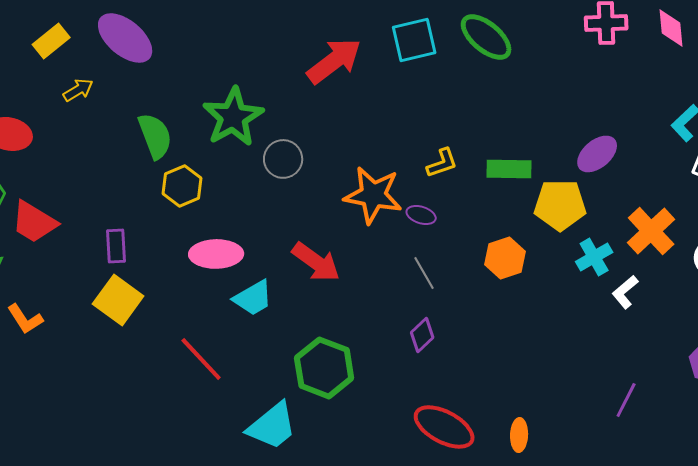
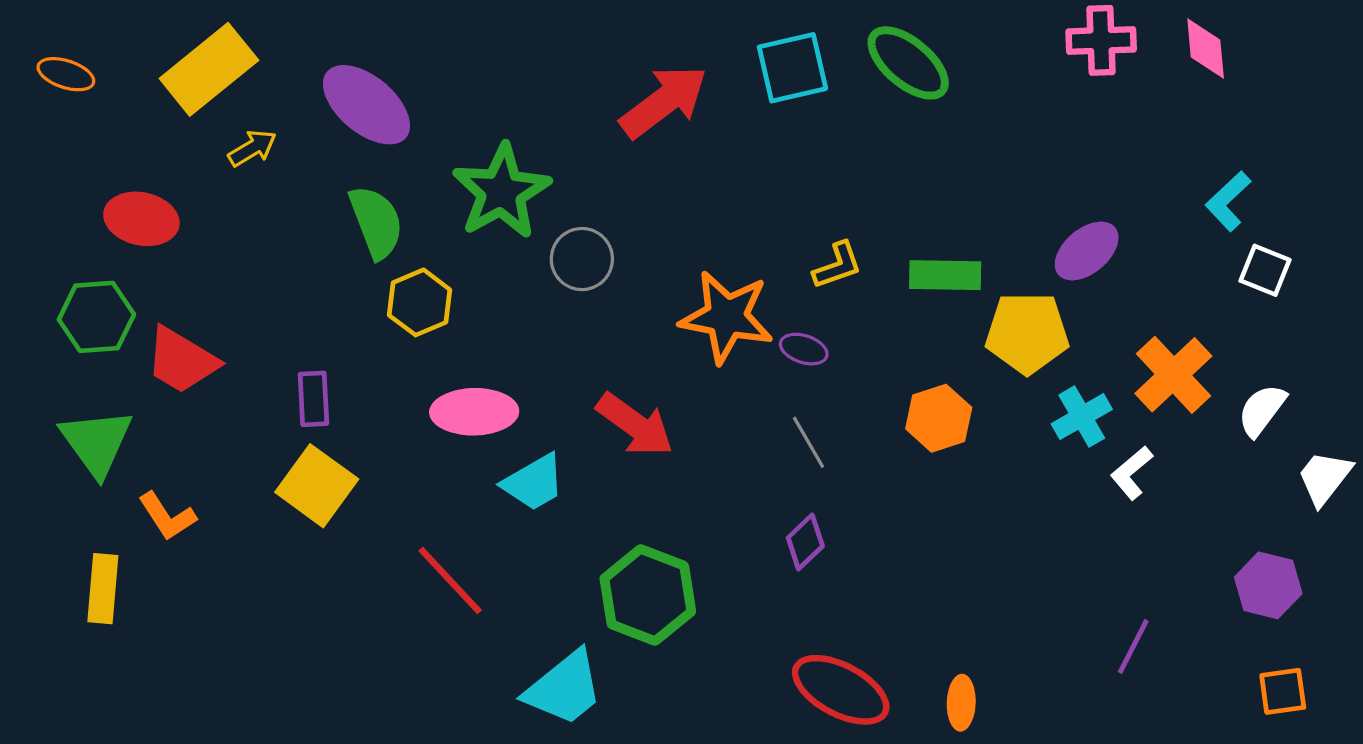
purple ellipse: (125, 38) -> (366, 105), moved
yellow rectangle: (51, 41) -> (209, 69), size x1.6

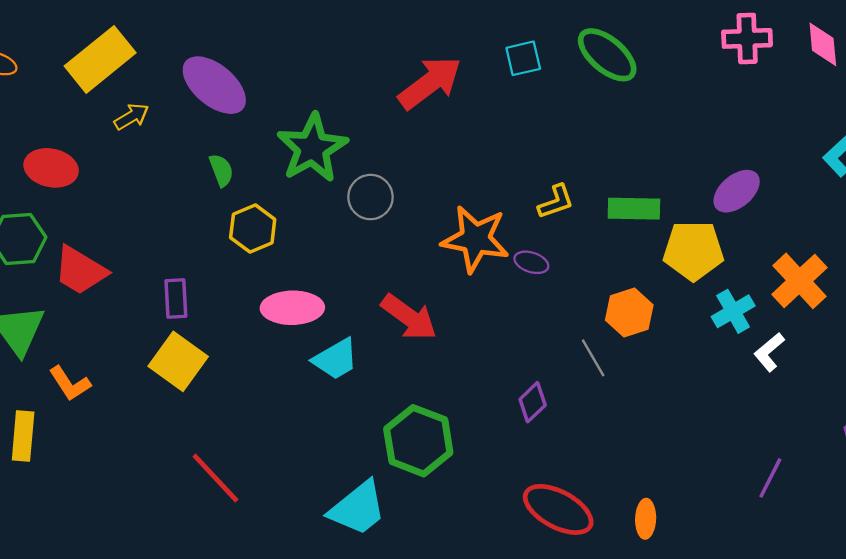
cyan square: (792, 68) -> (523, 58), size x0.7
green semicircle: (376, 222) -> (221, 170), size x0.6
gray line: (809, 442) -> (593, 358), moved
red line: (450, 581) -> (215, 478), moved

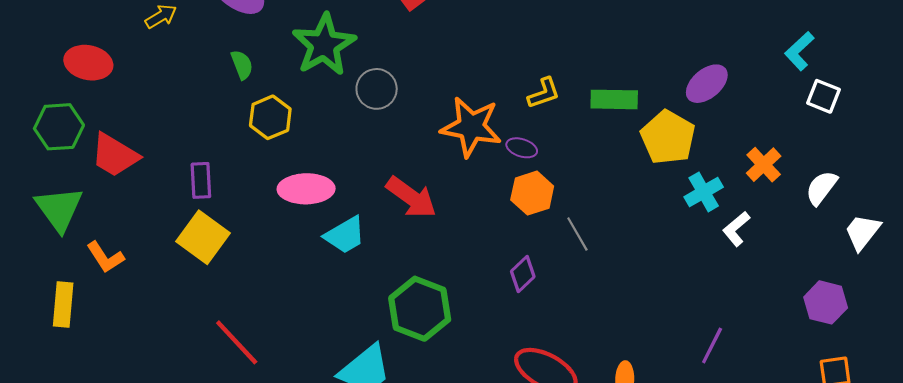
yellow pentagon: (693, 251) -> (668, 137), turned 30
orange cross: (800, 281) -> (764, 165), size x0.7
orange hexagon: (629, 312) -> (532, 193), moved
purple line: (770, 478) -> (712, 346), moved

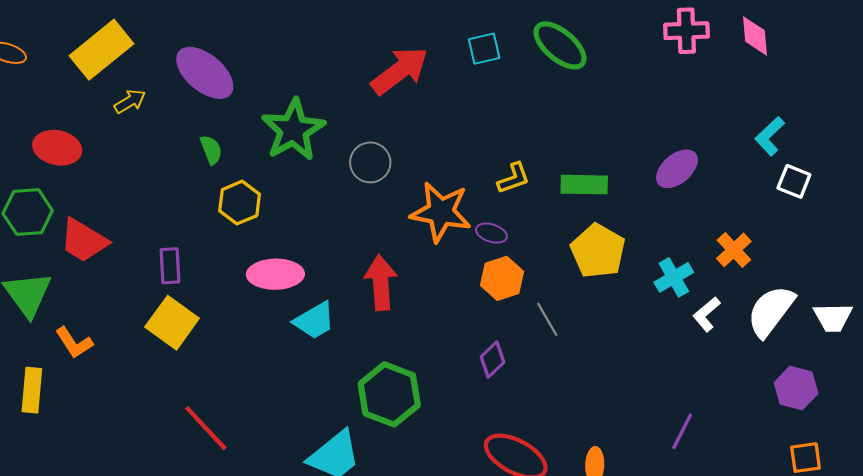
gray circle: (377, 89) -> (370, 162), moved
yellow pentagon: (668, 137) -> (598, 251), moved
white semicircle: (821, 188) -> (771, 311), moved, size x1.5
red arrow: (411, 197) -> (381, 283), turned -130
white trapezoid: (862, 232) -> (833, 317), turned -129

